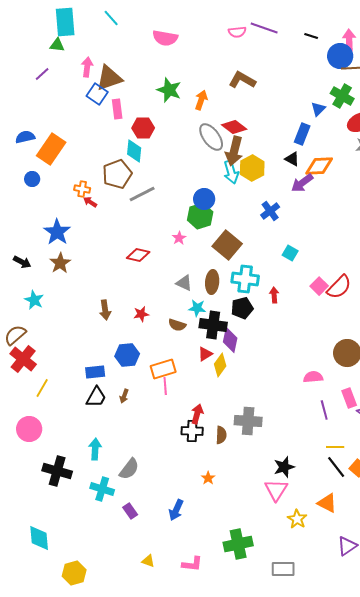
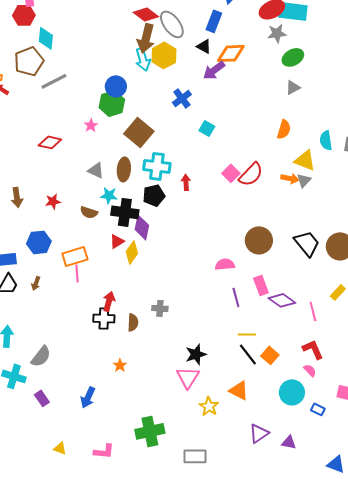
red hexagon: (143, 128) -> (24, 15), moved
gray ellipse: (211, 137) -> (172, 24), moved
cyan square: (290, 253) -> (207, 128), moved
gray cross: (248, 421) -> (160, 308), size x0.6

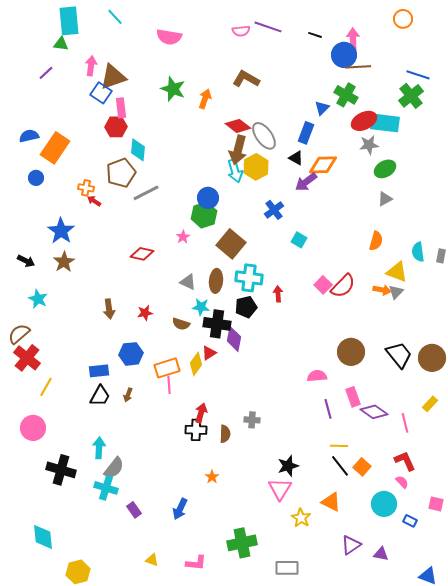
yellow diamond: (132, 252) -> (196, 364), moved
gray semicircle: (41, 356) -> (114, 468), moved

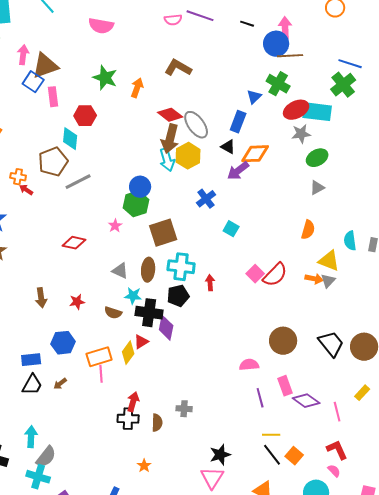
red hexagon: (116, 127) -> (85, 116), moved
brown square: (231, 244) -> (163, 233), turned 32
brown arrow: (128, 395) -> (60, 384), turned 32

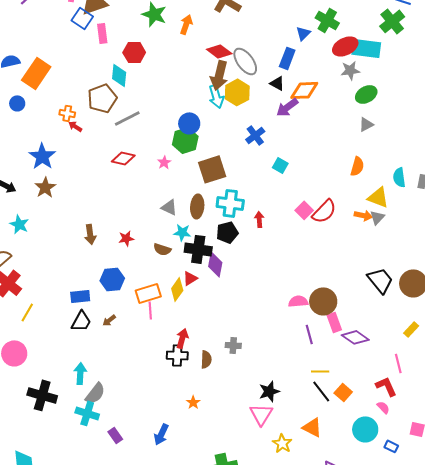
red diamond: (74, 243) -> (123, 158), moved
brown circle: (283, 341) -> (323, 301), moved
pink line: (337, 412) -> (398, 363), moved

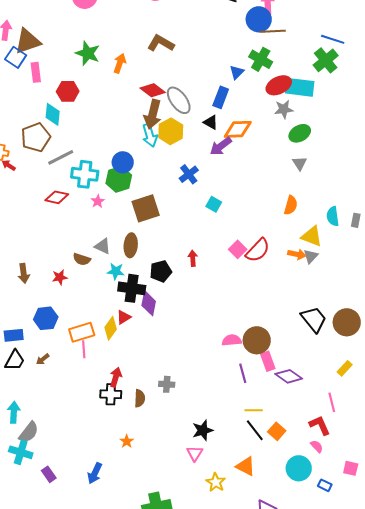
gray triangle: (366, 124) -> (300, 163), turned -35
cyan cross: (230, 203) -> (85, 174), moved
brown semicircle: (162, 249) -> (82, 259), moved
pink triangle: (261, 414) -> (195, 453), size x0.7

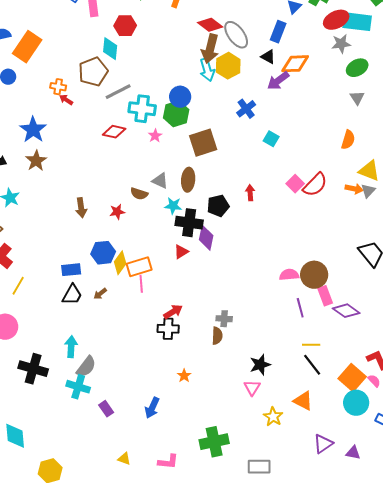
yellow diamond: (111, 328) -> (120, 263), moved
red arrow: (116, 377) -> (173, 312), turned 42
brown semicircle: (140, 398) -> (217, 336), moved
orange square: (277, 431) -> (352, 378), moved, size x1.5

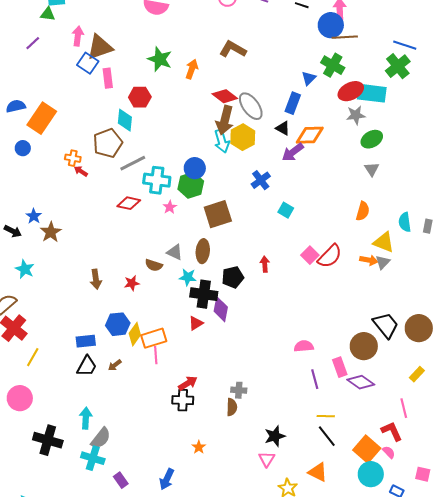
blue star: (33, 130) -> (34, 216), moved, size x0.6
brown circle: (314, 275) -> (364, 346), moved

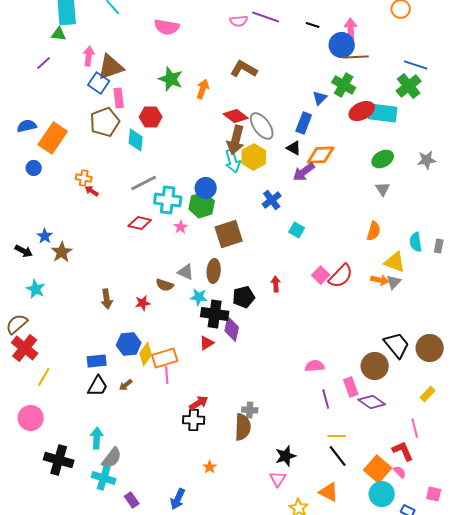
gray star: (356, 115) -> (427, 160), moved
brown pentagon: (108, 143) -> (105, 122), moved
brown semicircle: (232, 407) -> (243, 427), size x1.5

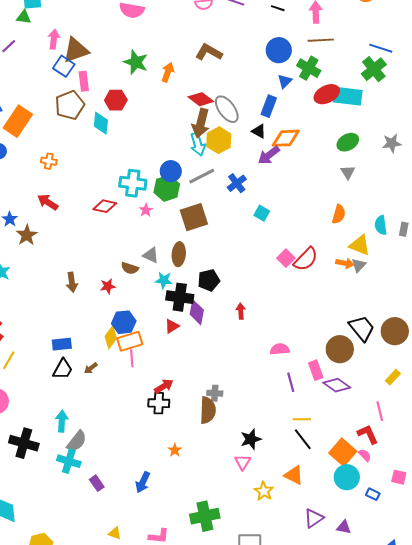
blue circle: (342, 45) -> (279, 50), moved
gray line: (144, 183) -> (202, 176), moved
red arrow: (92, 191) -> (48, 202), moved, size x1.5
red arrow: (276, 284) -> (241, 311), moved
blue hexagon: (129, 344) -> (124, 322), moved

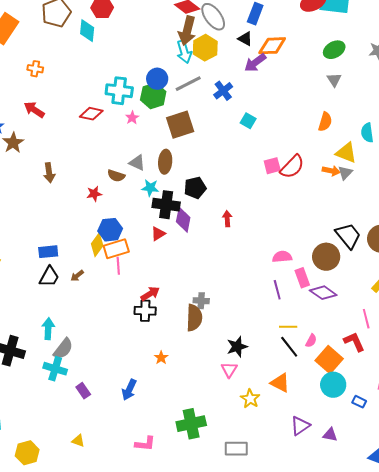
pink square: (286, 258) -> (272, 166), turned 30
brown arrow: (72, 282) -> (49, 173), moved
pink semicircle: (280, 349) -> (282, 257), moved
pink semicircle: (365, 455) -> (311, 341), moved, turned 72
yellow triangle: (115, 533) -> (78, 441), moved

